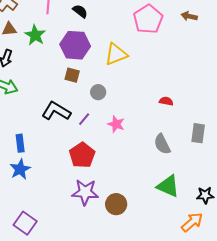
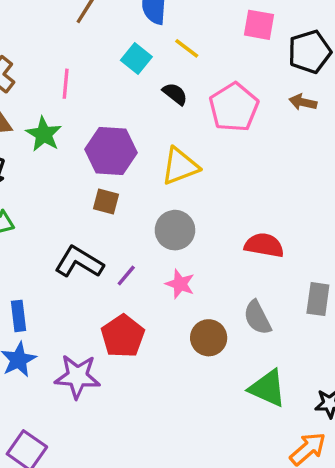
black semicircle: (80, 11) -> (175, 94), moved
gray circle: (98, 92) -> (175, 230), moved, size x1.5
red semicircle: (166, 101) -> (264, 245), size x1.6
purple star: (85, 192) -> (77, 376), moved
brown circle: (116, 204) -> (209, 338), moved

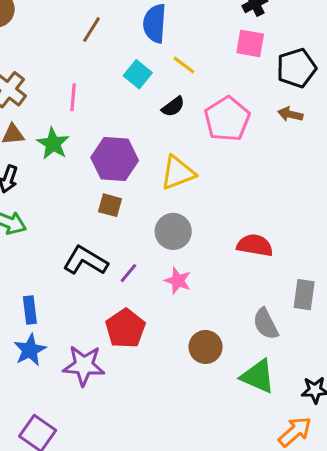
black semicircle: (175, 94) -> (173, 107), turned 105
gray semicircle: (257, 318) -> (266, 324), moved
brown circle: (209, 338) -> (206, 347), moved

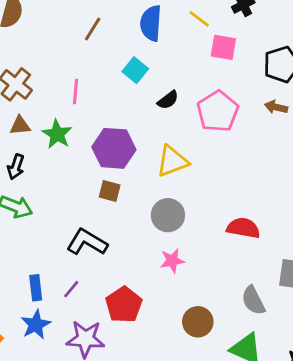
pink square: (250, 43) -> (223, 47), moved
yellow line: (184, 65) -> (199, 19), moved
purple line: (128, 273) -> (71, 289), moved
pink star: (178, 281) -> (172, 261), turned -30

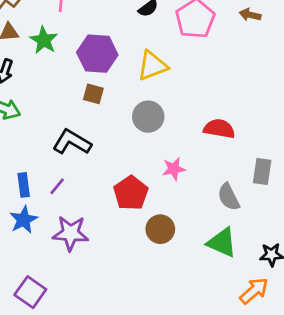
pink star: (172, 261) -> (174, 169), moved
red pentagon: (124, 305) -> (131, 193), moved
brown circle: (198, 322) -> (160, 229), moved

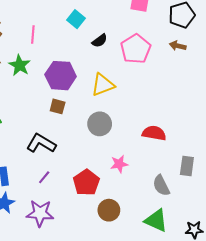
purple line: (57, 186) -> (44, 177), moved

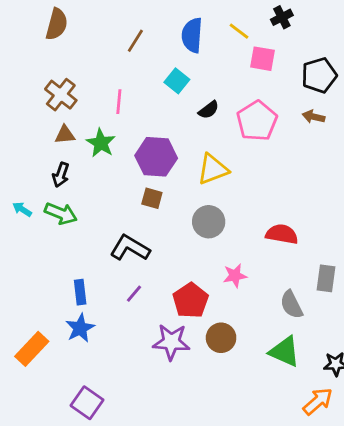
purple star: (40, 213) -> (171, 342), moved

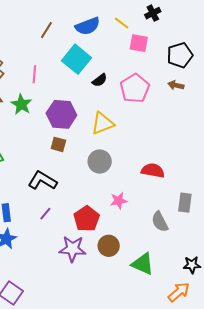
blue semicircle: (192, 35) -> (88, 26), turned -115
cyan square: (177, 81) -> (77, 59), size x1.6
green triangle: (285, 352) -> (143, 264), moved

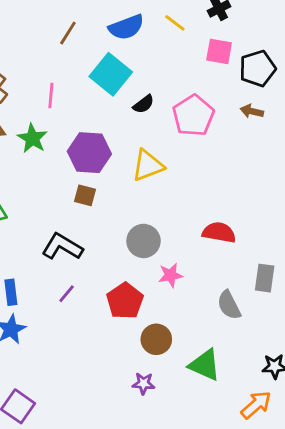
pink square: (139, 43) -> (219, 51), moved
gray circle: (100, 162) -> (143, 241), moved
purple star: (73, 249) -> (143, 383), moved, size x0.6

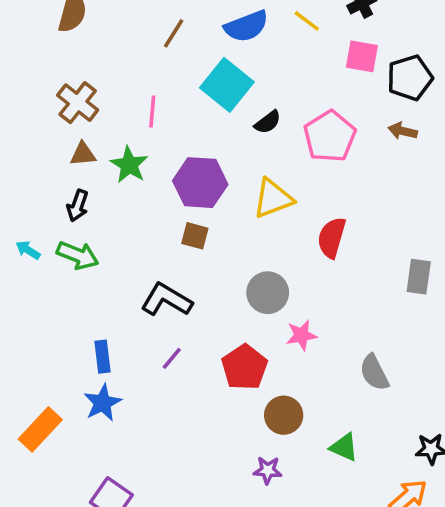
red semicircle: (219, 232) -> (332, 238), moved, turned -84
gray rectangle: (265, 278) -> (419, 277), moved
green triangle: (205, 365) -> (344, 447), size x0.7

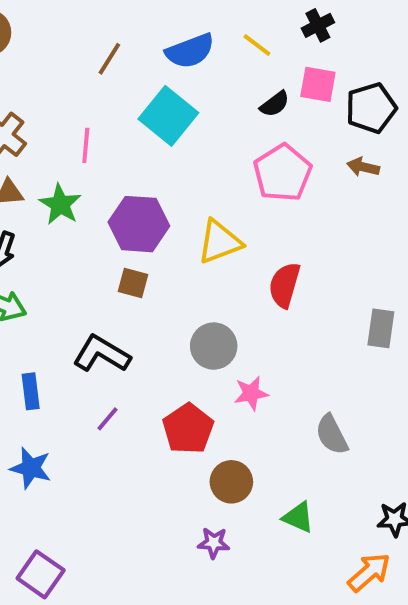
black semicircle: (268, 122) -> (275, 104), moved
blue rectangle: (103, 357) -> (31, 391), moved
blue star: (103, 403) -> (31, 468), turned -30

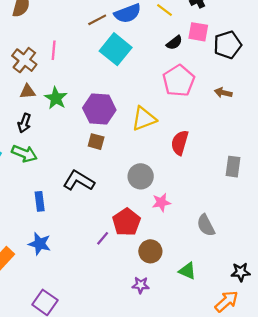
brown line: (109, 59) -> (97, 20), moved, turned 30
pink line: (86, 145) -> (54, 50), moved
brown arrow: (363, 167) -> (223, 93), moved
purple line: (107, 419) -> (103, 238), moved

